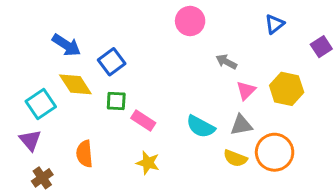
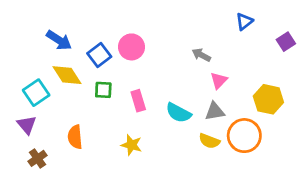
pink circle: (190, 21) -> (131, 47), moved
yellow hexagon: (287, 89) -> (268, 99), moved
pink rectangle: (143, 121) -> (138, 101), moved, turned 40

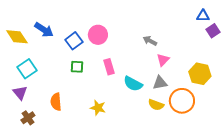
blue triangle: (244, 21) -> (203, 16), moved, turned 40
yellow diamond: (67, 75) -> (17, 37), moved
pink rectangle: (138, 101) -> (109, 67), moved

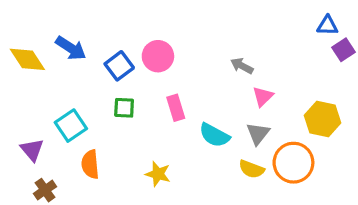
cyan square: (27, 69) -> (71, 126), moved
gray triangle: (160, 83) -> (258, 134), turned -42

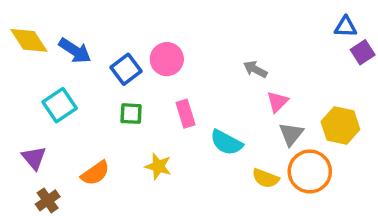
yellow diamond: (27, 59) -> (29, 40), moved
cyan square: (71, 126) -> (60, 105), moved
gray triangle: (258, 134) -> (291, 134), moved
orange semicircle: (90, 164) -> (95, 173), turned -120
yellow star: (158, 174) -> (158, 166), moved

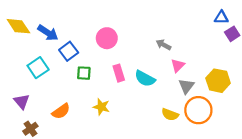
blue square: (126, 69) -> (69, 51), moved
cyan semicircle: (226, 143) -> (145, 79), moved

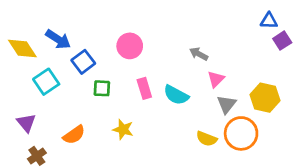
yellow diamond: (18, 26) -> (22, 49), moved

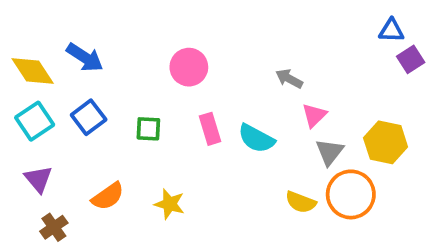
blue square: (83, 62) -> (89, 117), moved
cyan square: (46, 82) -> (35, 121), moved
yellow star: (123, 129) -> (170, 204), moved

